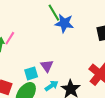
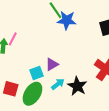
purple triangle: (47, 66) -> (52, 64), turned 40

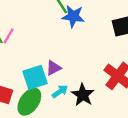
cyan square: (36, 73) -> (35, 77), size x1.5

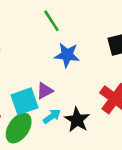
blue star: (73, 16) -> (67, 55), moved

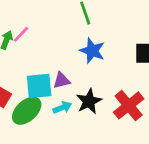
black star: (77, 120) -> (89, 101), moved

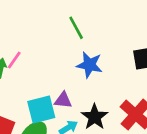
purple triangle: (62, 80) -> (63, 100), turned 30

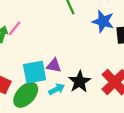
blue star: (89, 65) -> (103, 21), moved

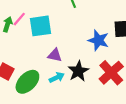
blue star: (103, 21) -> (98, 40), moved
cyan square: (35, 72) -> (41, 26), moved

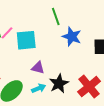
blue star: (98, 40) -> (72, 37), moved

